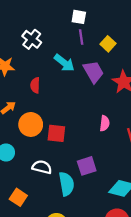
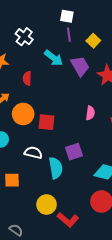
orange square: (18, 197) -> (12, 180), turned -35

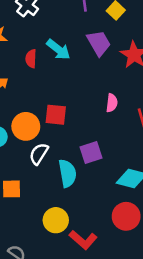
cyan arrow: (54, 58) -> (58, 50), moved
orange circle: (23, 114) -> (26, 126), moved
white semicircle: (33, 153) -> (39, 154), turned -72

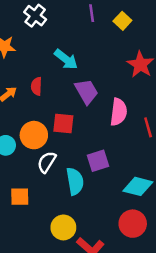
purple trapezoid: (99, 43) -> (86, 91), moved
red semicircle: (31, 59) -> (36, 86), moved
pink semicircle: (112, 103) -> (119, 112), size x1.5

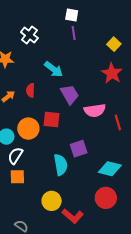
yellow square: (122, 21) -> (114, 44), moved
pink semicircle: (119, 112) -> (95, 110), turned 75
white semicircle: (47, 162) -> (15, 156), moved

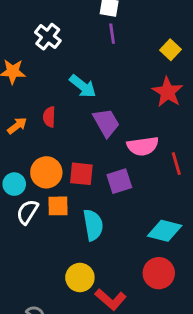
red square: (52, 119) -> (81, 174), moved
purple square: (79, 149) -> (119, 181), moved
orange square: (17, 177) -> (58, 206), moved

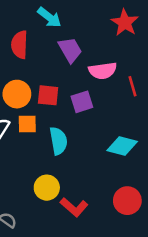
red semicircle: (49, 117) -> (19, 45), size x1.5
red circle: (159, 273) -> (127, 201), moved

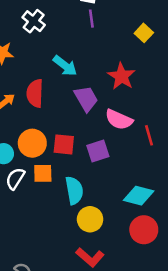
red star: (125, 23) -> (122, 76), moved
pink semicircle: (103, 71) -> (119, 120), turned 32
yellow circle: (47, 188) -> (90, 219), moved
red circle: (127, 201) -> (144, 230), moved

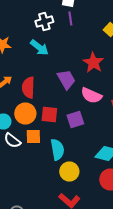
white cross: (34, 21) -> (44, 22), moved, turned 36
cyan arrow: (65, 66) -> (39, 48), moved
red semicircle: (35, 93) -> (28, 88), moved
white semicircle: (15, 179) -> (12, 140), turned -84

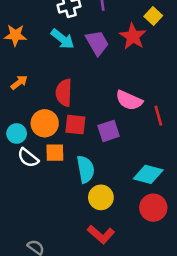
red star: (93, 62) -> (133, 36), moved
purple trapezoid: (66, 80) -> (97, 43), moved
red semicircle: (28, 88) -> (64, 93), moved

